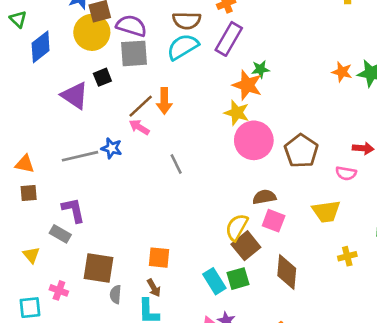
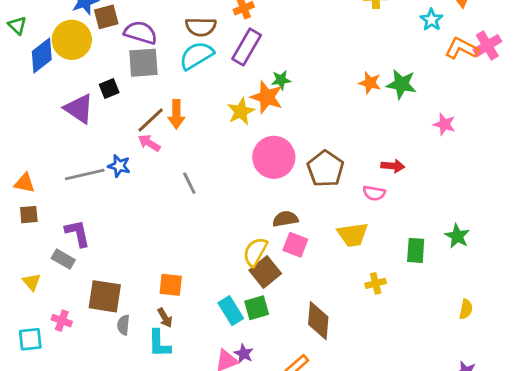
yellow circle: (92, 32) -> (72, 40), moved
yellow star: (237, 113) -> (241, 111), moved, turned 30
brown diamond: (287, 272) -> (318, 321), moved

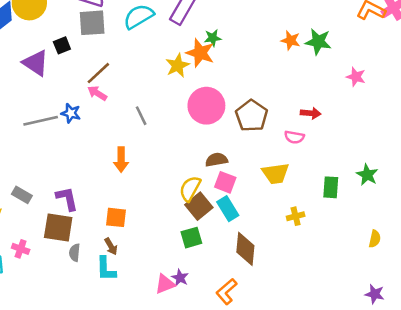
orange arrow: (176, 114) -> (121, 160), moved
gray line: (189, 183) -> (141, 116), moved
purple L-shape: (78, 233) -> (67, 199), moved
cyan rectangle: (231, 311) -> (228, 209), moved

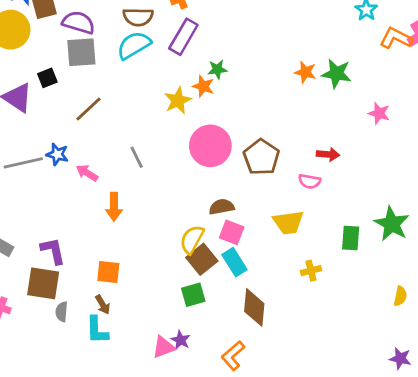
orange star: (200, 53) -> (203, 86), size x0.7
pink arrow: (97, 93) -> (87, 173), moved
green star: (367, 175) -> (392, 224), size x1.4

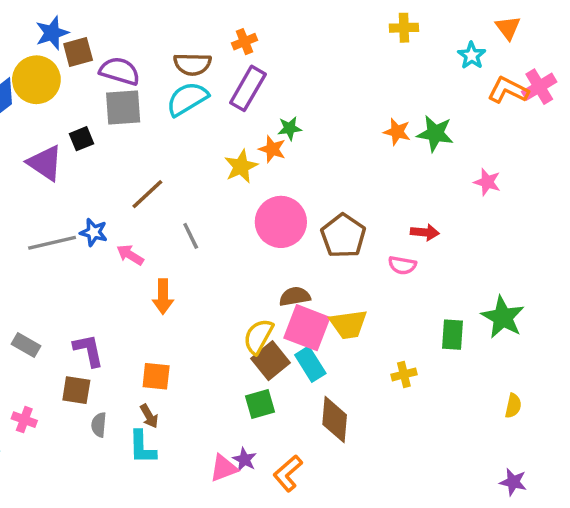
brown line: (88, 109) -> (147, 194), moved
yellow trapezoid: (288, 222) -> (348, 324), moved
pink square: (232, 232) -> (307, 328), size x1.5
brown square: (43, 283) -> (76, 390), size x0.7
orange L-shape: (233, 356) -> (288, 473), moved

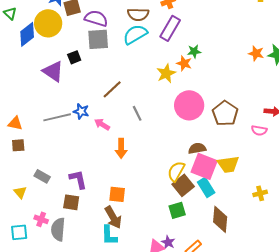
brown arrow: (149, 416) -> (113, 217), size x1.6
gray semicircle: (99, 425) -> (58, 229), moved, size x1.6

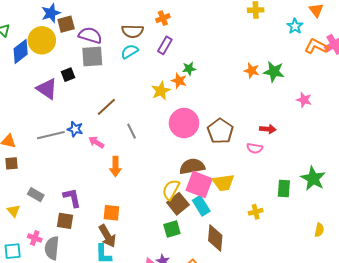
purple rectangle: (170, 28) -> (165, 45), size x0.7
cyan semicircle: (135, 34) -> (130, 51), size x0.7
brown semicircle: (197, 148) -> (192, 166), size x1.4

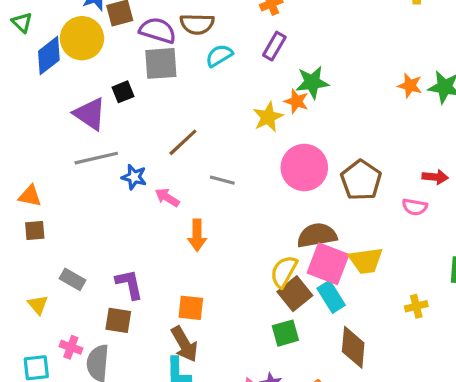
brown semicircle: (133, 31) -> (197, 24), moved
green star: (189, 69) -> (312, 82), size x1.5
gray line: (132, 131) -> (222, 180), turned -49
gray line: (51, 135) -> (96, 158), moved

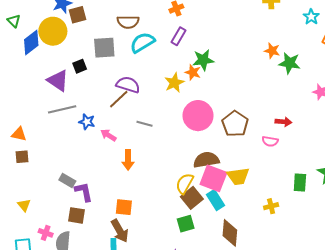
purple semicircle: (158, 30) -> (128, 85), moved
cyan semicircle: (219, 56) -> (142, 43), size x1.4
orange star: (410, 86) -> (272, 51), moved
gray rectangle: (73, 279) -> (67, 180), moved

